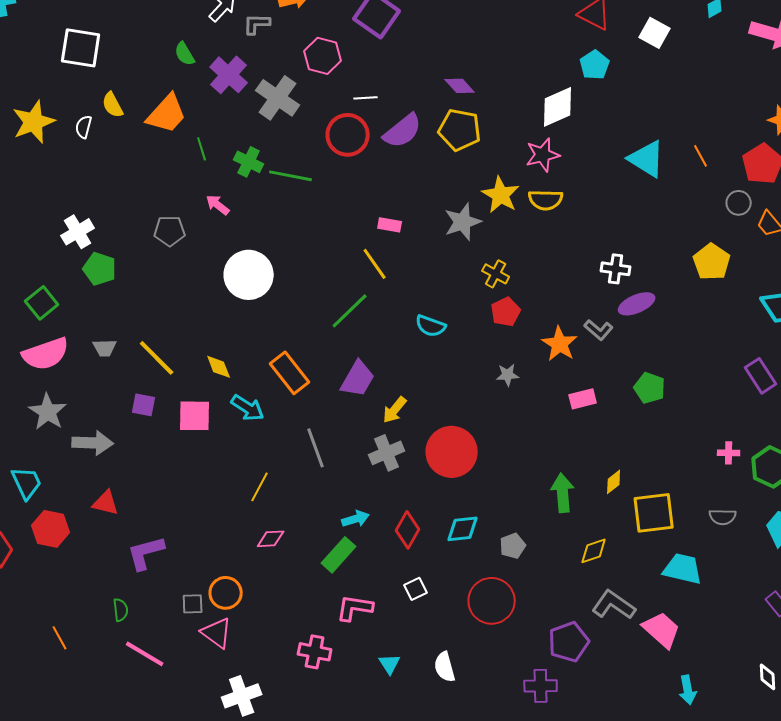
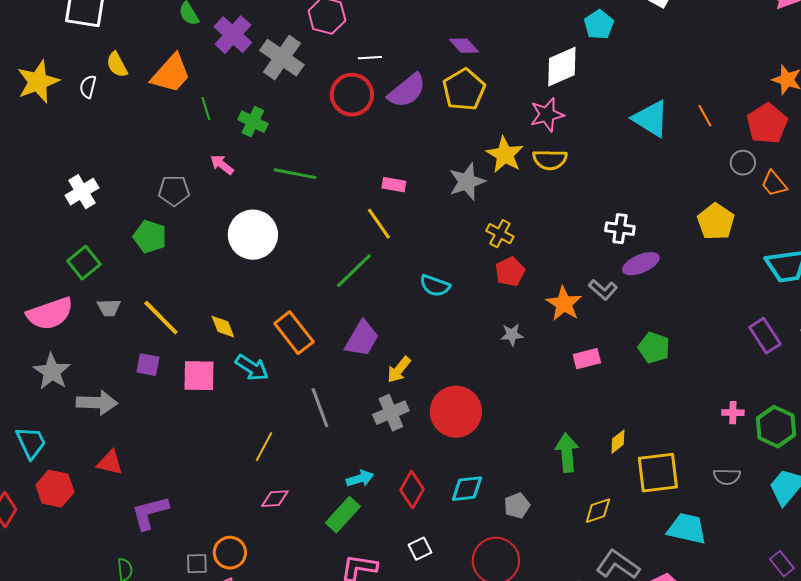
yellow pentagon: (460, 130) -> (464, 90), turned 30
green line: (291, 176) -> (295, 174), moved
green pentagon: (100, 269) -> (150, 237), moved
green square: (42, 303) -> (84, 263), moved

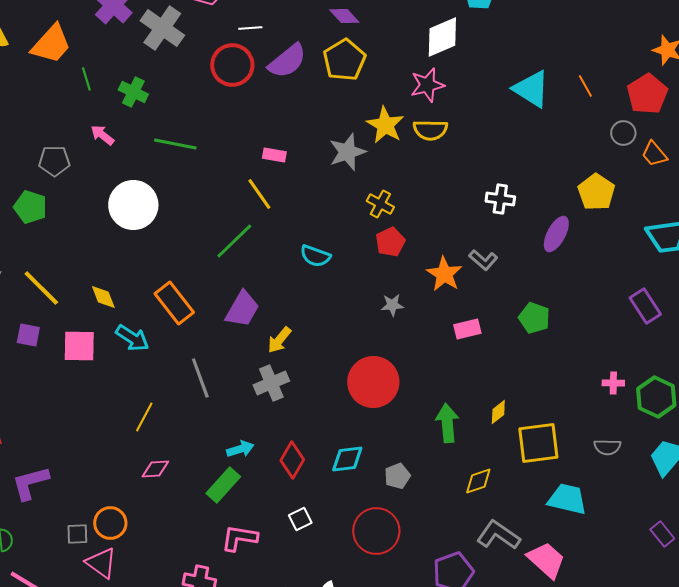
purple ellipse: (641, 264) -> (556, 234), moved, turned -39
red circle: (456, 412) -> (373, 382), moved

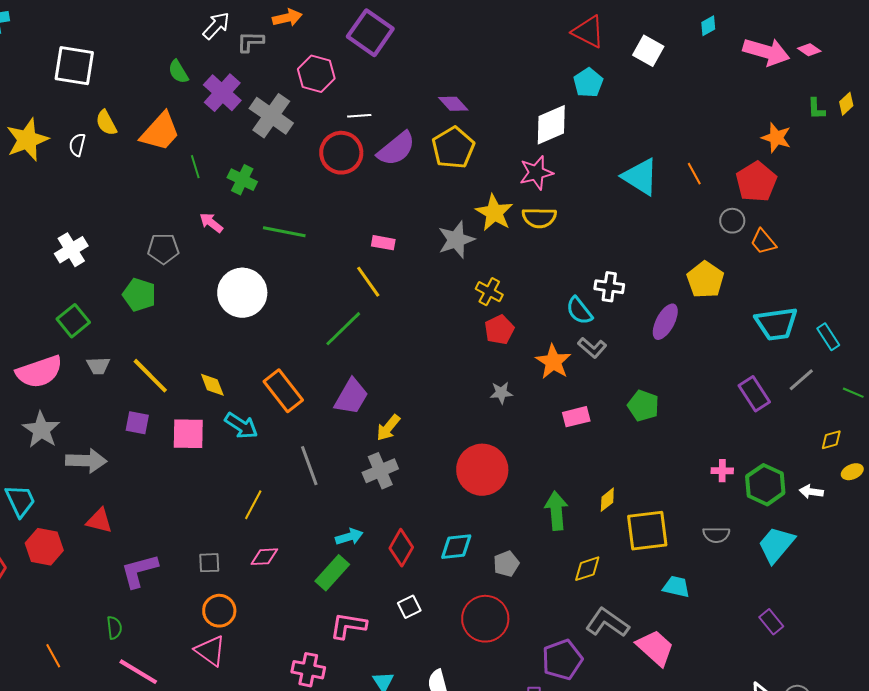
cyan semicircle: (315, 256) -> (579, 311), moved, turned 32
cyan trapezoid: (567, 499) -> (676, 587), size x0.7
gray square: (77, 534) -> (209, 563), moved

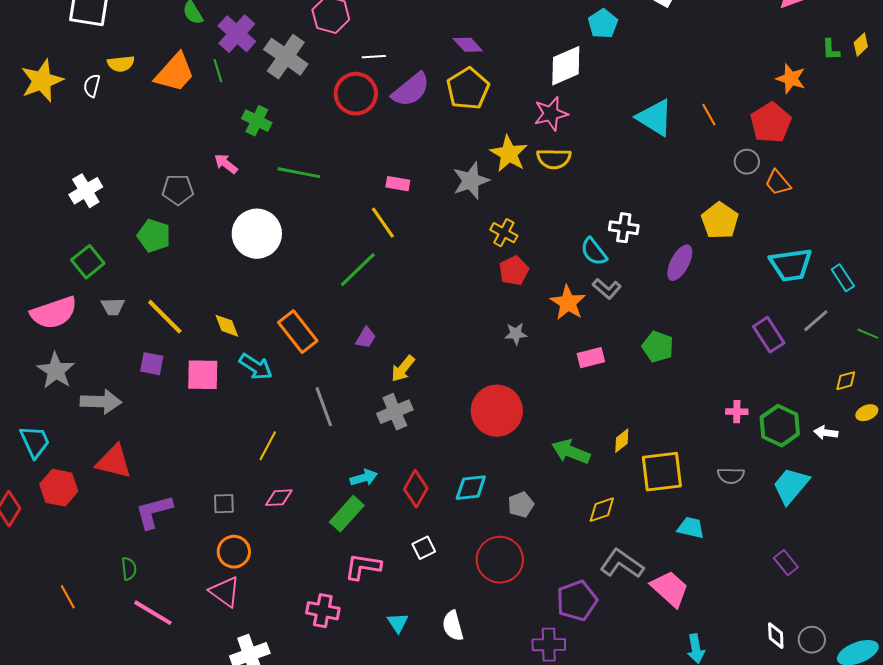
yellow semicircle: (106, 123) -> (121, 64), turned -68
green line: (195, 167) -> (218, 71), moved
purple trapezoid: (351, 397) -> (366, 338), size x0.6
green arrow: (556, 511) -> (571, 452), turned -63
red triangle: (99, 521) -> (114, 462), size x1.4

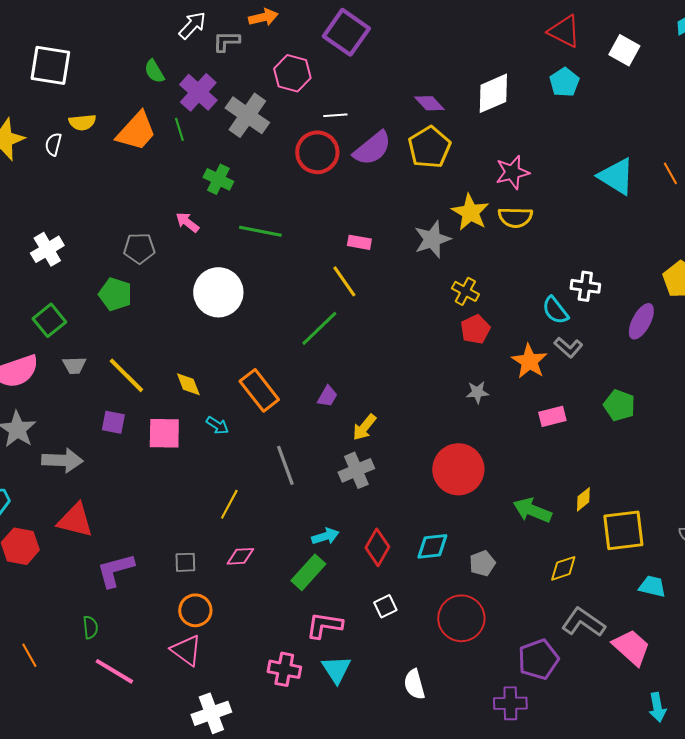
white diamond: (566, 66) -> (493, 93), moved
cyan arrow: (256, 367) -> (217, 425), size x0.7
cyan triangle: (398, 623) -> (336, 669), moved, size x1.4

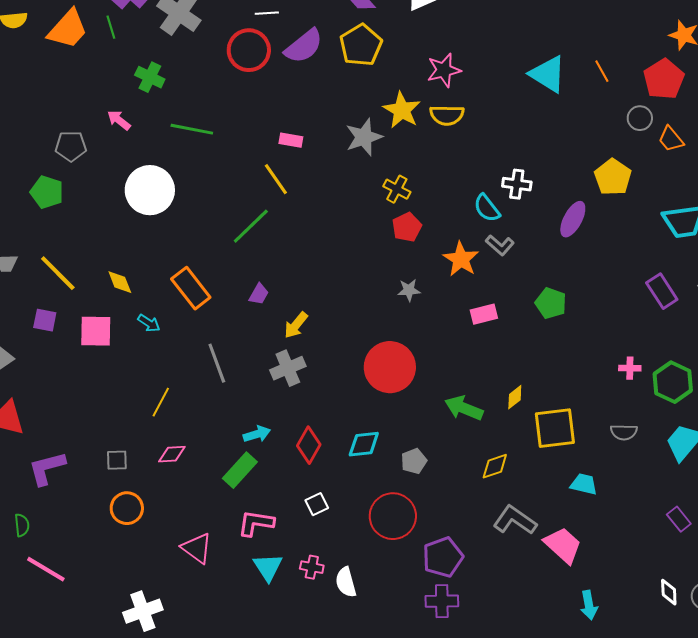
pink triangle: (186, 650) -> (197, 548), moved
purple pentagon: (538, 659) -> (443, 557), moved
pink cross: (284, 669) -> (312, 567), moved, size x0.7

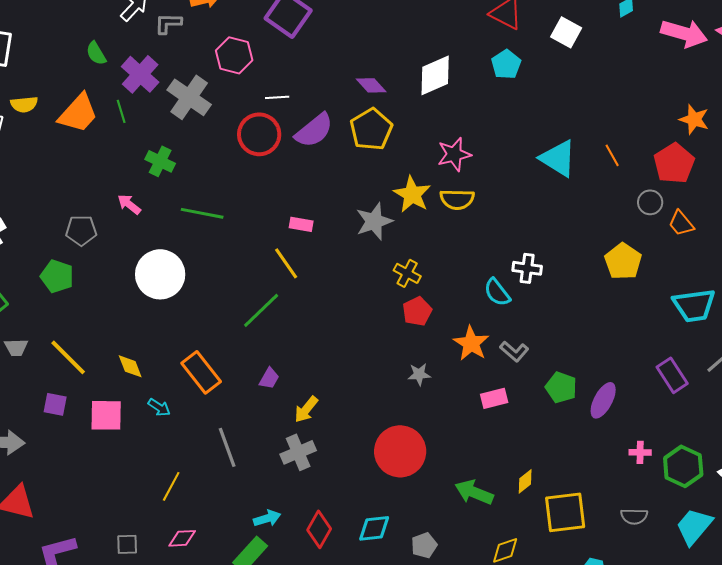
purple ellipse: (573, 219) -> (603, 400), moved
gray L-shape: (500, 245) -> (514, 351), moved

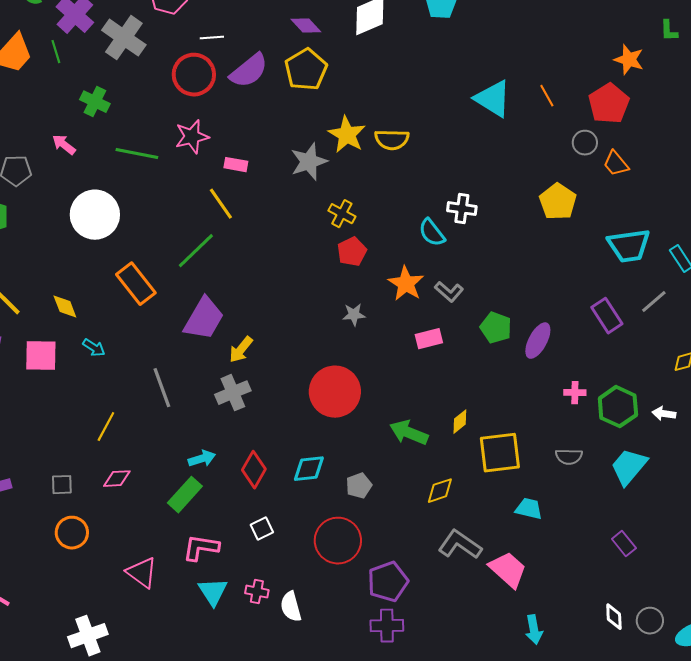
pink star: (454, 154) -> (192, 137), moved
orange rectangle: (201, 372) -> (136, 284), moved
purple trapezoid: (269, 378) -> (204, 319), size x2.0

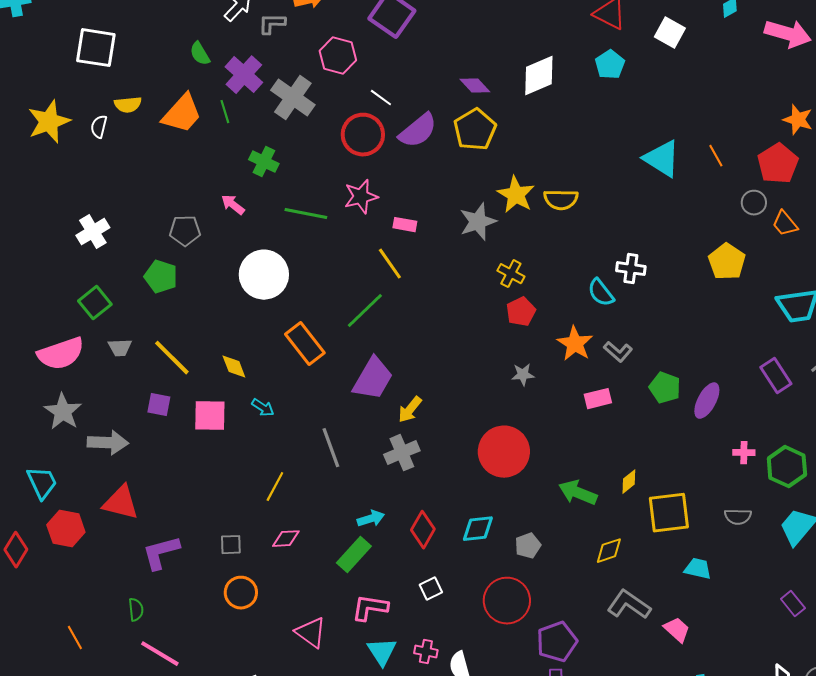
white line: (212, 38) -> (381, 98), turned 40
pink trapezoid: (508, 570) -> (677, 630), size x0.7

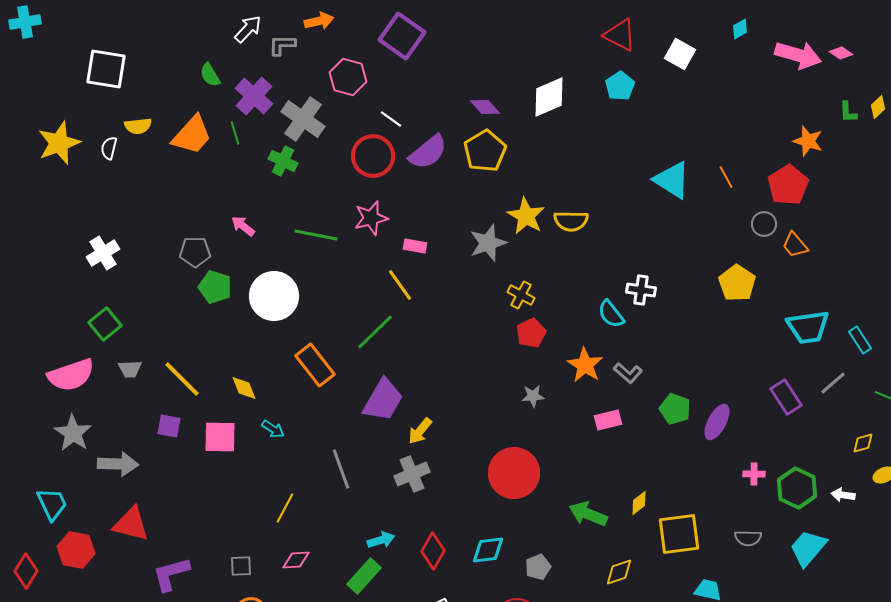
green cross: (264, 162) -> (283, 161), moved
green pentagon: (161, 277) -> (215, 287), moved

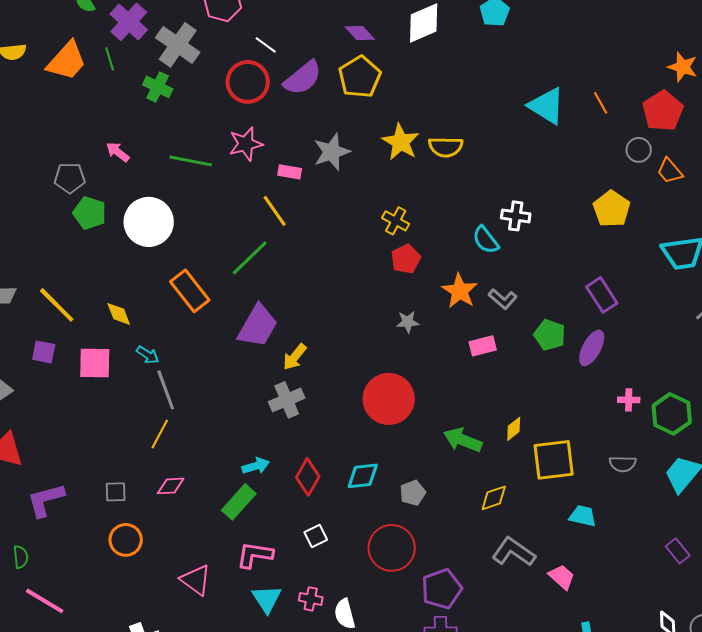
gray star: (488, 243) -> (332, 152), moved
purple rectangle: (786, 397) -> (602, 295), moved
gray line: (341, 469) -> (166, 390), moved

